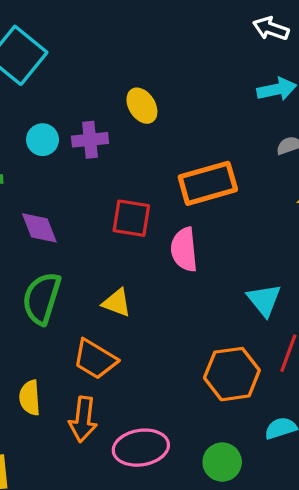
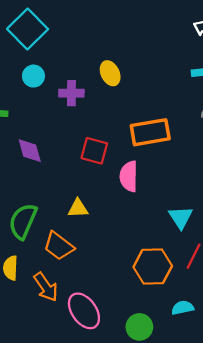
cyan circle: (43, 140) -> (33, 76), moved
green semicircle: (42, 298) -> (23, 221), moved
yellow triangle: (117, 303) -> (78, 208), turned -30
orange arrow: (83, 419) -> (46, 287), turned -48
pink ellipse: (141, 448) -> (84, 311), turned 57

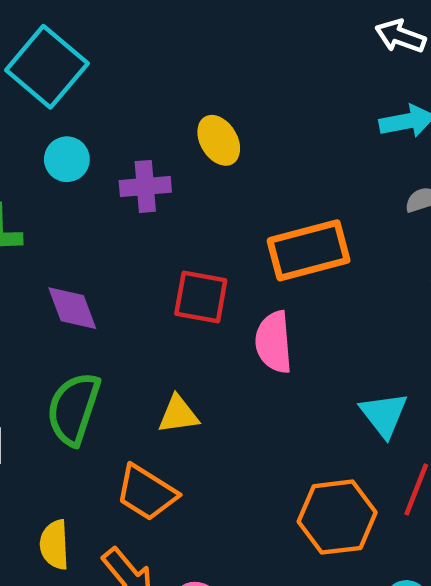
green semicircle: (23, 221) -> (74, 409), moved

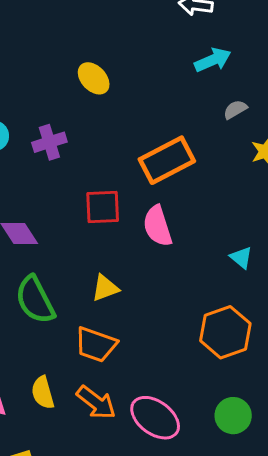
yellow ellipse: (219, 140) -> (94, 78), moved
green semicircle: (74, 409) -> (35, 300), turned -33
cyan triangle: (384, 415) -> (241, 257), size x0.7

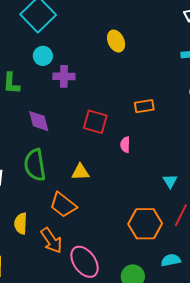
purple cross: (49, 142) -> (64, 76), moved
orange rectangle: (167, 160) -> (144, 106), size x0.6
pink semicircle: (158, 226) -> (125, 145), size x0.6

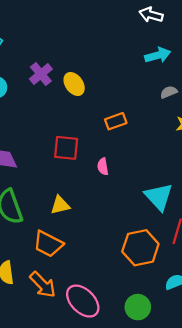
yellow ellipse: (116, 41) -> (74, 84), moved
purple cross: (64, 76) -> (41, 74), moved, turned -30
cyan triangle: (170, 181) -> (159, 197), size x1.8

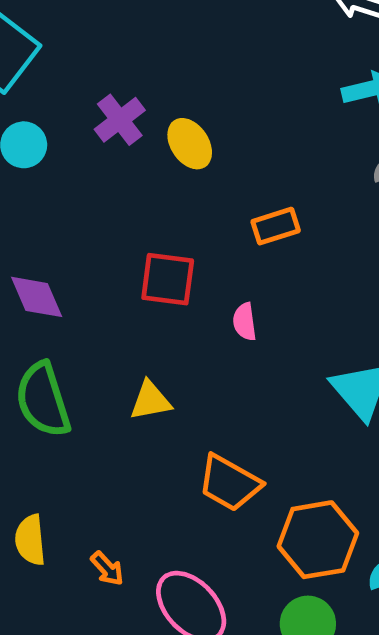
orange trapezoid: (48, 244) -> (229, 483), moved
orange hexagon: (140, 248) -> (318, 540), moved
orange arrow: (43, 285) -> (107, 569), size x0.6

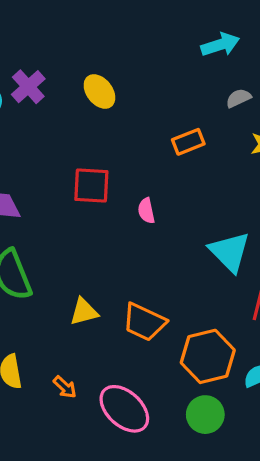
purple cross: (120, 120) -> (28, 87), moved
orange rectangle: (276, 226) -> (188, 142), moved
yellow triangle: (150, 401) -> (84, 312), moved

